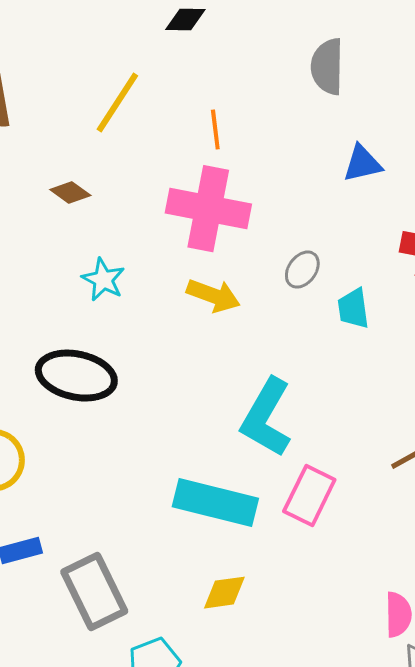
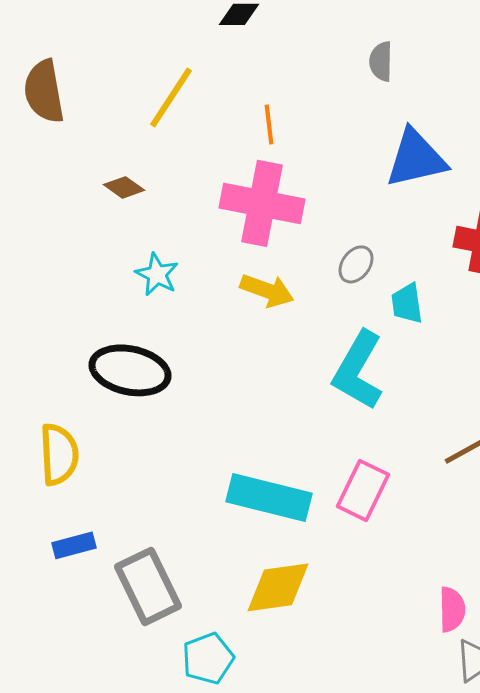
gray semicircle: (327, 67) -> (381, 61), size x0.7
blue triangle: (362, 164) -> (416, 158), size x1.6
cyan L-shape: (266, 418) -> (358, 370), moved
yellow diamond: (224, 593) -> (278, 587), size x1.5

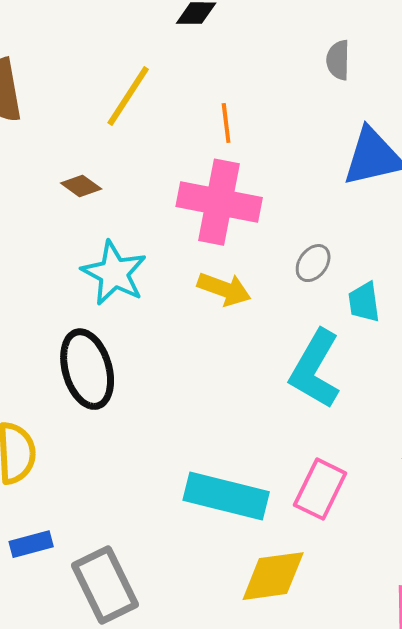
cyan star: (157, 274) -> (114, 273), size x1.5
black ellipse: (130, 370) -> (87, 369), turned 62
yellow diamond: (278, 587) -> (273, 576), moved

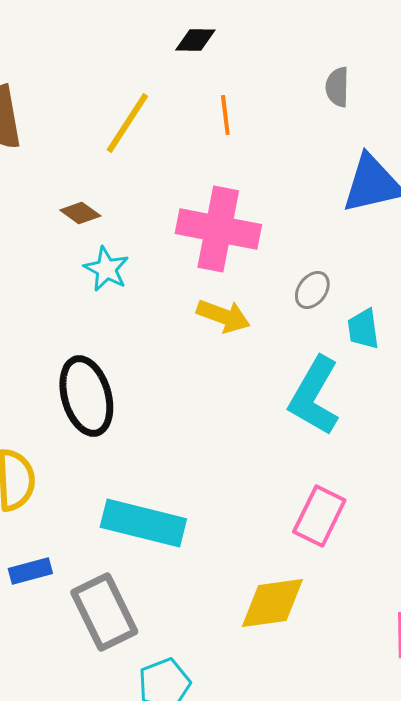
orange line: (226, 123) -> (225, 115), moved
cyan star: (114, 273) -> (106, 269), moved, size x0.7
cyan rectangle: (226, 496) -> (143, 523), moved

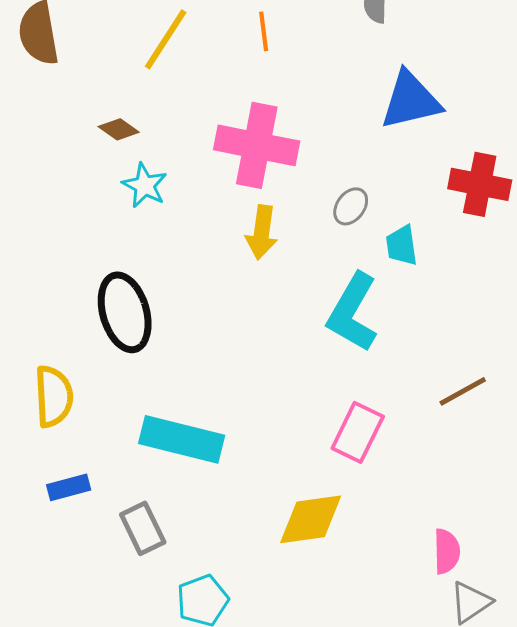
yellow arrow: (223, 316) -> (262, 232), turned 78
gray rectangle: (104, 612) -> (143, 528), size x0.7

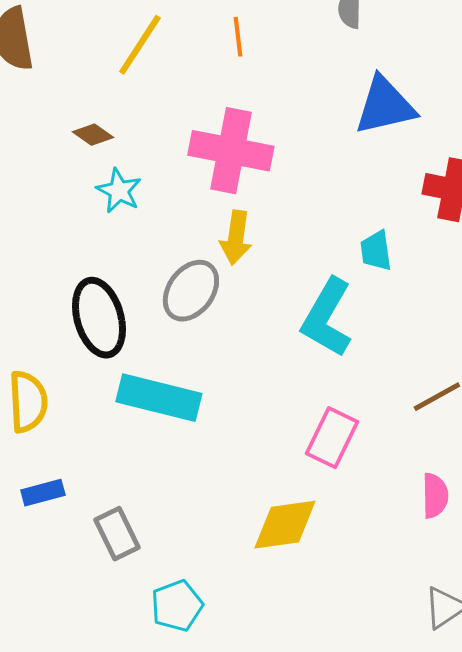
gray ellipse: (351, 206) -> (191, 291), moved, size x1.6
cyan rectangle: (182, 439) -> (159, 398), moved
pink semicircle: (447, 551) -> (435, 496), moved

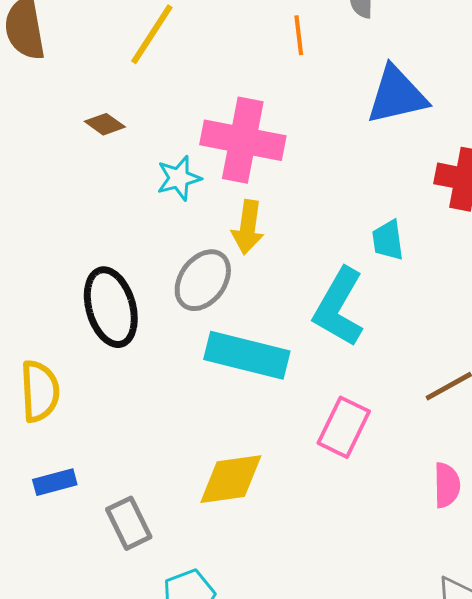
orange line: (238, 37) -> (299, 35), moved
cyan star: (119, 191) -> (179, 178), moved, turned 30
cyan rectangle: (159, 398) -> (247, 355), moved
yellow diamond: (285, 525) -> (231, 479), moved

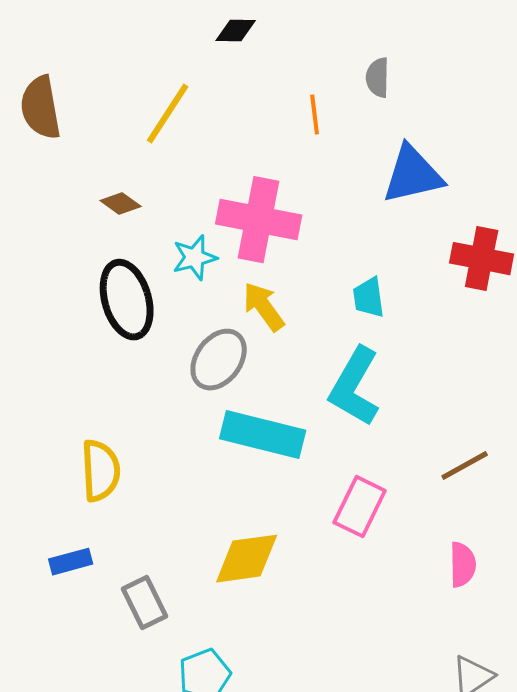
yellow arrow: (248, 227) -> (264, 307), turned 136
cyan trapezoid: (388, 240) -> (369, 298), moved
black ellipse: (111, 307) -> (127, 300), moved
yellow semicircle: (40, 391) -> (101, 471), moved

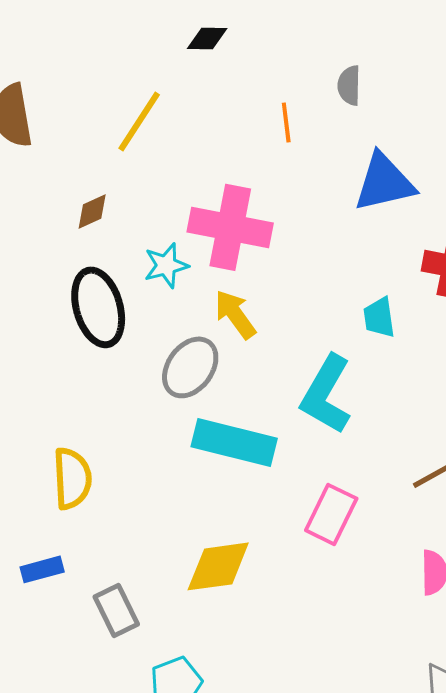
brown diamond: (121, 204) -> (92, 211), turned -60
cyan trapezoid: (369, 298) -> (379, 317), moved

